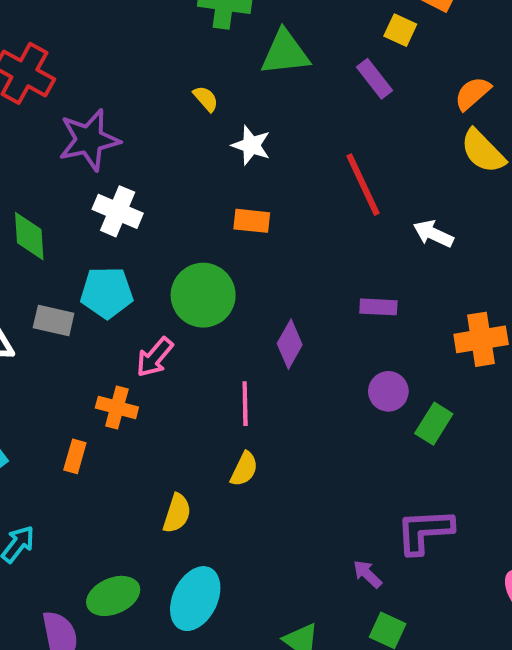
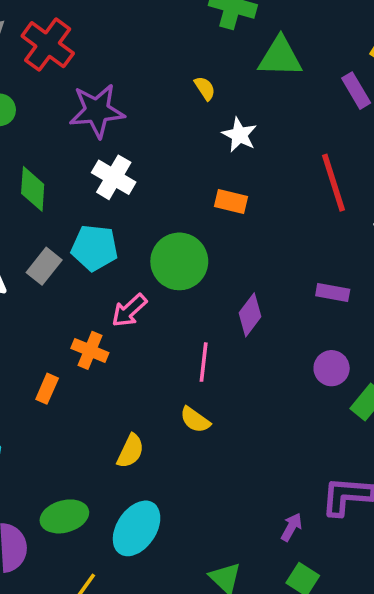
gray rectangle: (54, 321) -> (44, 266), turned -72
yellow semicircle: (244, 469) -> (195, 420), turned 92
purple arrow: (367, 574) -> (291, 527), turned 68

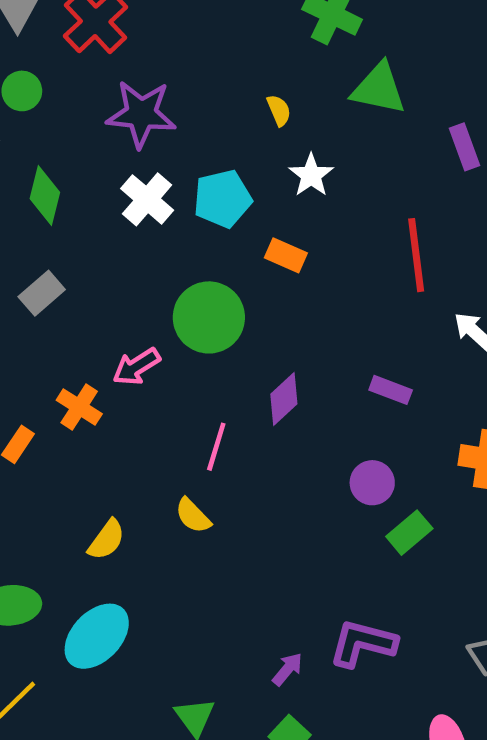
cyan pentagon: (94, 248) -> (223, 199), moved, turned -30

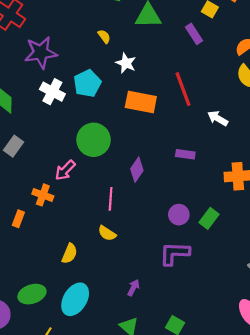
orange rectangle: (286, 255) -> (141, 102), moved, size x1.6
purple circle: (372, 483) -> (179, 215), moved
purple L-shape: (363, 643) -> (174, 253), moved
purple arrow: (287, 669) -> (133, 288), moved

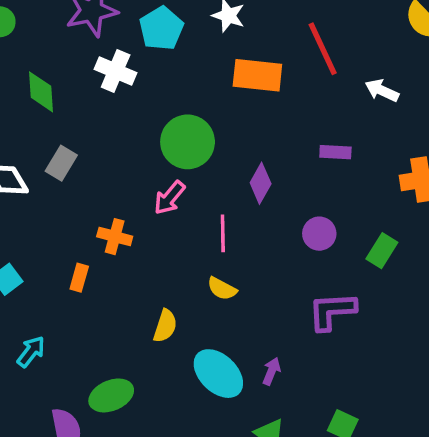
cyan pentagon: (87, 83) -> (161, 28), moved
pink arrow: (65, 170) -> (170, 198), moved
purple circle: (179, 215) -> (319, 234), moved
cyan ellipse: (75, 299) -> (218, 374), moved, turned -72

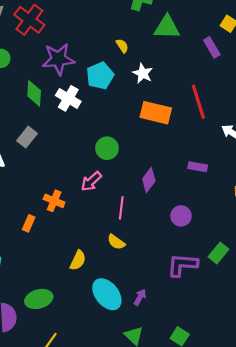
green diamond: (41, 92) -> (34, 93), moved
green circle: (188, 142) -> (107, 148), size x0.7
gray rectangle: (61, 163) -> (27, 137), moved
green rectangle: (382, 251) -> (219, 253), moved

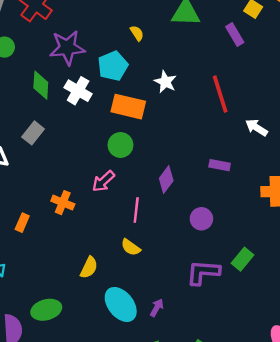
white star: (143, 73) -> (165, 82), moved
orange rectangle: (156, 113) -> (128, 107), moved
orange rectangle: (29, 223) -> (22, 223), moved

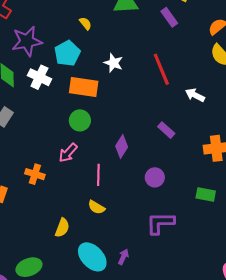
purple rectangle: (220, 165) -> (166, 130), turned 36
green rectangle: (243, 259) -> (206, 195), moved, turned 66

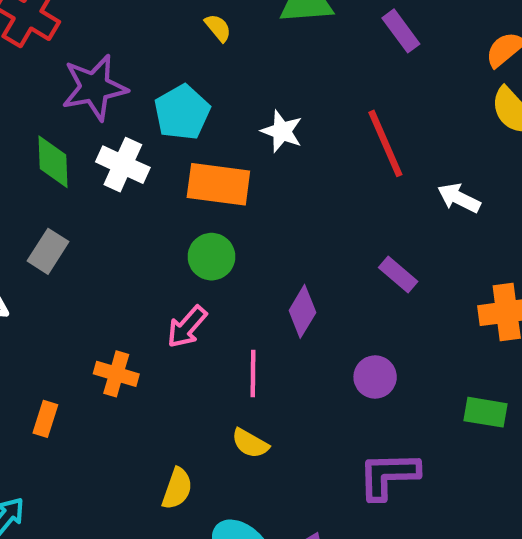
yellow semicircle: (85, 23) -> (218, 28), moved

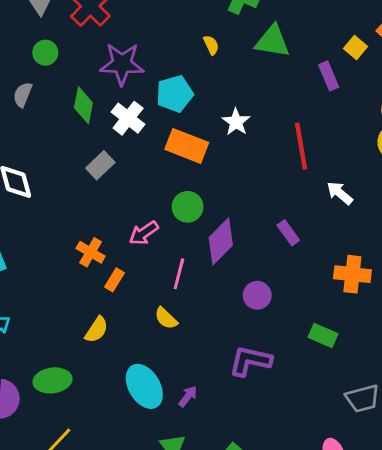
gray rectangle: (48, 251) -> (100, 165), moved
green circle: (211, 257) -> (188, 207), moved
purple diamond: (302, 311) -> (221, 241), size x1.4
orange rectangle: (45, 419) -> (115, 280), moved
yellow semicircle: (177, 489) -> (97, 330), moved

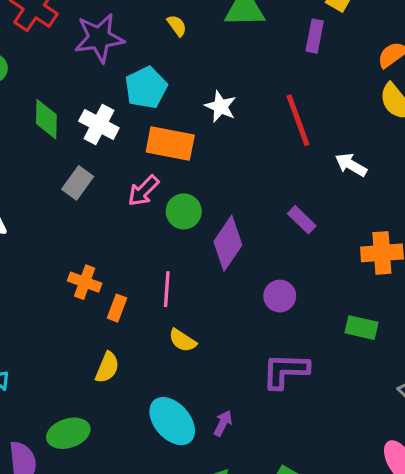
purple star: (122, 64) -> (99, 38), moved
purple rectangle: (329, 76) -> (315, 36), turned 44
pink arrow: (144, 233) -> (143, 191), moved
pink line: (179, 274) -> (167, 289), moved

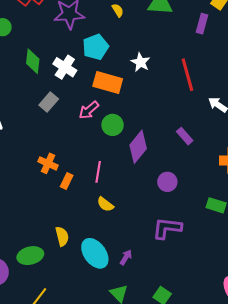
yellow semicircle: (107, 367) -> (62, 236), moved, turned -42

